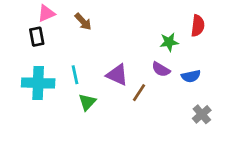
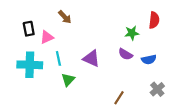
pink triangle: (46, 13) -> (47, 37), moved
brown line: (139, 93) -> (119, 98), moved

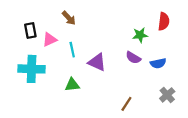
cyan line: (58, 58) -> (72, 50), moved
green triangle: (68, 80) -> (72, 85), turned 40

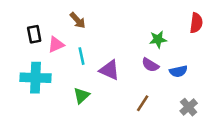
red semicircle: (164, 21) -> (196, 23), moved
green triangle: (72, 85) -> (81, 96), turned -35
brown line: (126, 104) -> (143, 103), moved

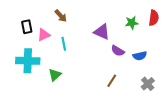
green star: (158, 39) -> (132, 23), moved
purple triangle: (109, 70) -> (102, 32), moved
green triangle: (81, 96) -> (55, 75), moved

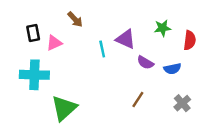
red semicircle: (154, 18) -> (190, 40), moved
cyan line: (64, 44) -> (102, 49), moved
green triangle: (55, 75) -> (64, 108), moved, size x1.6

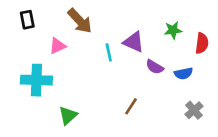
brown arrow: (75, 19) -> (80, 21), size x1.5
black rectangle: (33, 33) -> (27, 20), moved
brown line: (138, 99) -> (131, 106), moved
green triangle: (64, 108) -> (68, 115), size x0.7

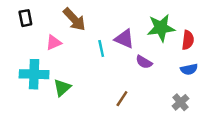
green star: (173, 30) -> (161, 28), size x1.6
blue semicircle: (183, 73) -> (189, 69), moved
green triangle: (68, 115) -> (62, 88), moved

